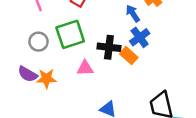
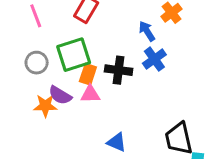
orange rectangle: (129, 56) -> (88, 74), moved, turned 66
purple semicircle: (28, 74) -> (60, 95), moved

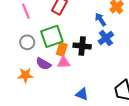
orange star: (45, 106) -> (25, 75), moved

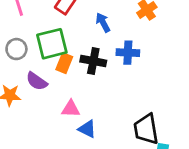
blue arrow: (100, 19) -> (103, 22), moved
blue cross: (106, 38) -> (128, 53), turned 35
pink triangle: (64, 62) -> (71, 109), moved

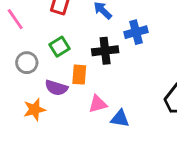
green square: (52, 44) -> (60, 47), size x0.6
orange rectangle: (64, 63) -> (79, 75), moved

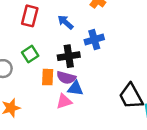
purple semicircle: (56, 88) -> (66, 78), moved
blue triangle: (120, 118) -> (75, 88), moved

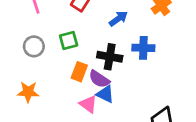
blue arrow: (65, 22) -> (118, 19), turned 84
pink triangle: (64, 101) -> (88, 104), turned 35

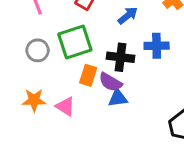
green square: (69, 41) -> (75, 42), size x1.6
blue triangle: (105, 94) -> (118, 98), turned -30
pink triangle: (88, 104) -> (65, 106), moved

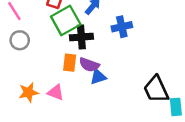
green square: (75, 42) -> (66, 20), moved
gray circle: (38, 50) -> (20, 40), moved
black cross: (120, 57) -> (81, 37), moved

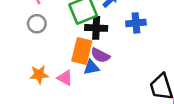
orange rectangle: (70, 63) -> (82, 51), size x1.5
blue triangle: (98, 77) -> (91, 67), moved

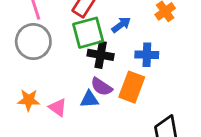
gray circle: (37, 24) -> (33, 42), size x1.6
orange rectangle: (82, 51) -> (132, 87), moved

